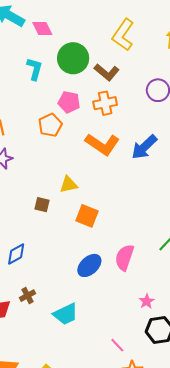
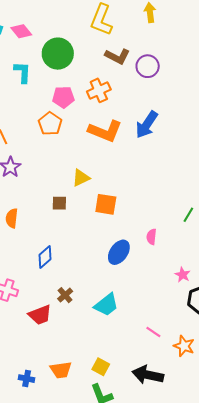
brown L-shape: (107, 72) -> (117, 56), moved
pink semicircle: (125, 257) -> (151, 237), size x0.6
pink line: (117, 345) -> (153, 332), moved

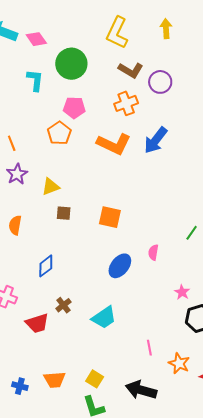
orange cross: (99, 90) -> (126, 103), moved
yellow triangle: (81, 178) -> (51, 187), moved
pink line: (153, 332) -> (149, 348), turned 42

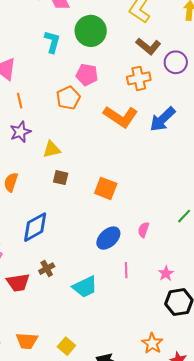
blue diamond: (46, 266) -> (35, 227), size x1.4
pink line: (149, 348) -> (126, 270), moved

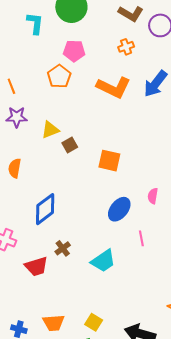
orange cross: (139, 78) -> (126, 47), size x0.7
purple star: (20, 132) -> (17, 117), turned 30
brown square: (61, 178) -> (70, 145), moved, turned -35

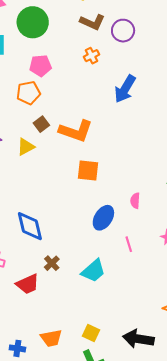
orange pentagon: (59, 76) -> (28, 93), turned 30
orange L-shape: (114, 87) -> (76, 131), moved
brown square: (70, 145) -> (41, 124), moved
blue diamond: (45, 209) -> (30, 226), turned -60

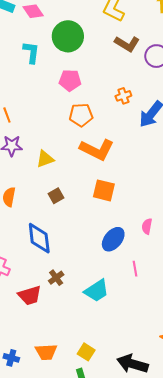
orange cross: (91, 56) -> (123, 96), moved
orange pentagon: (28, 93) -> (81, 115), moved
brown square: (41, 124) -> (56, 196), moved

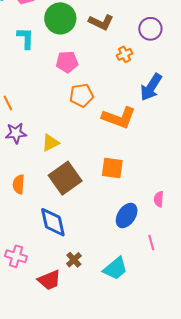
brown L-shape: (127, 44) -> (101, 22), moved
orange cross: (123, 96) -> (125, 54), moved
orange L-shape: (97, 150) -> (119, 118), moved
brown square: (56, 196) -> (65, 178), size x2.0

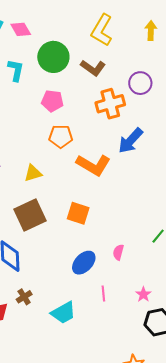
orange cross: (125, 54) -> (110, 104), size x1.8
yellow triangle: (50, 143) -> (33, 173), moved

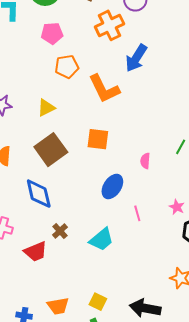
orange L-shape: (93, 165) -> (104, 89), turned 44
pink semicircle: (118, 252) -> (145, 161), moved

